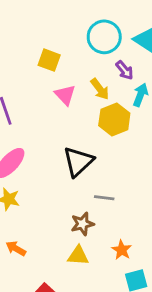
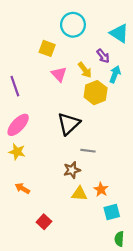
cyan circle: (104, 37) -> (73, 25), moved
yellow triangle: (78, 256) -> (79, 194), moved

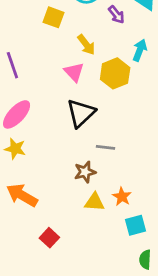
purple arrow: (103, 56) -> (116, 15), moved
yellow arrow: (85, 70) -> (86, 45), moved
pink triangle: (59, 74) -> (74, 72), moved
orange arrow: (22, 188) -> (22, 195), size x1.6

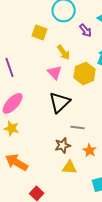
orange star: (122, 197) -> (90, 150), moved

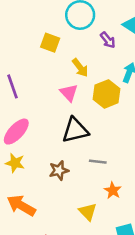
black triangle: (60, 102) -> (75, 130), turned 30
brown star: (63, 145) -> (59, 170), moved
yellow triangle: (70, 167) -> (88, 212), turned 42

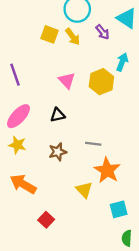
yellow arrow: (80, 68) -> (73, 37), moved
black triangle: (75, 130) -> (58, 115), moved, size x0.6
orange star: (113, 190) -> (107, 170), size x1.6

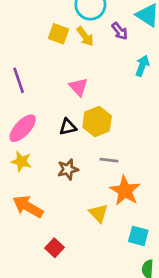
yellow hexagon: (101, 82) -> (97, 122), moved
cyan square: (119, 209) -> (138, 236), turned 30

